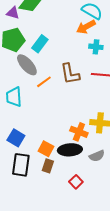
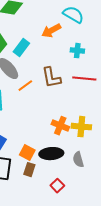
orange arrow: (86, 27) -> (51, 31), moved
orange cross: (79, 132) -> (60, 126), moved
gray semicircle: (97, 156) -> (78, 160), turned 98

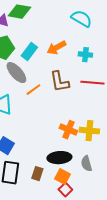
orange arrow: (51, 31) -> (56, 48), moved
orange square: (27, 153) -> (62, 177), moved

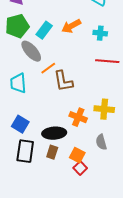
brown L-shape: (59, 82) -> (63, 81), moved
orange cross: (68, 130) -> (78, 117), moved
black ellipse: (59, 158) -> (54, 133), moved

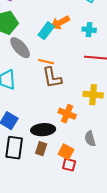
cyan rectangle: (44, 30) -> (46, 31), moved
orange line: (48, 68) -> (46, 62), moved, turned 49
yellow cross: (104, 109) -> (93, 95), moved
red square: (80, 168) -> (69, 165), turned -32

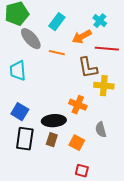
orange arrow: (60, 23) -> (82, 37), moved
cyan cross: (89, 30) -> (100, 21), turned 32
brown L-shape: (52, 78) -> (88, 68), moved
red square: (69, 165) -> (82, 171), moved

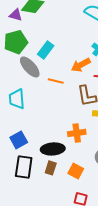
cyan rectangle: (57, 22) -> (46, 50), moved
orange cross: (78, 105) -> (77, 133), turned -30
blue square: (20, 112) -> (19, 140), turned 30

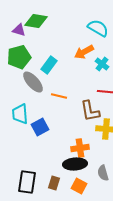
orange arrow: (81, 65) -> (84, 52), moved
blue square: (19, 140) -> (40, 127), moved
black ellipse: (53, 149) -> (75, 164), moved

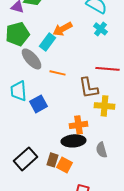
orange arrow: (84, 52) -> (62, 29), moved
cyan cross: (102, 64) -> (100, 29), moved
black rectangle: (27, 182) -> (26, 159), turned 40
orange square: (79, 186) -> (64, 165), moved

